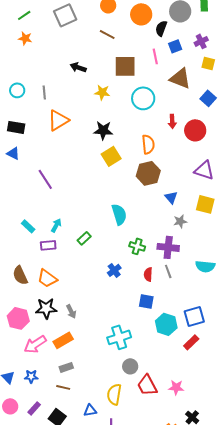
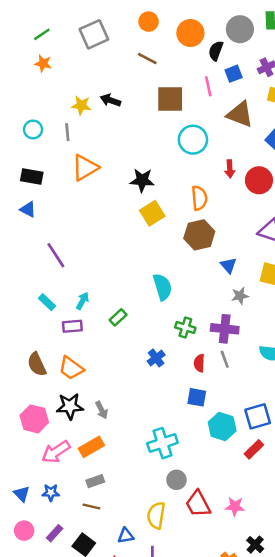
yellow star: (102, 92) -> (81, 105), moved
purple line: (45, 179) -> (56, 255), moved

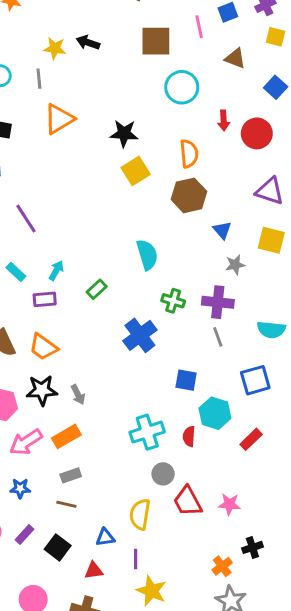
brown triangle: (240, 114) -> (235, 58), size x0.7
blue cross: (156, 358) -> (140, 335), size x1.6
red semicircle: (199, 363) -> (189, 436), moved
blue square: (258, 416) -> (255, 380), moved
black cross: (255, 545) -> (252, 547), turned 30

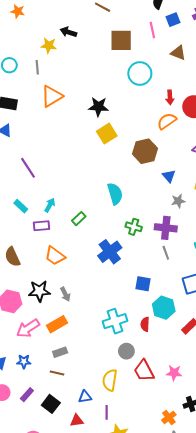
black arrow: (88, 43) -> (68, 32), moved
orange semicircle: (189, 154) -> (167, 121), moved, turned -120
orange trapezoid: (43, 347) -> (55, 256), moved

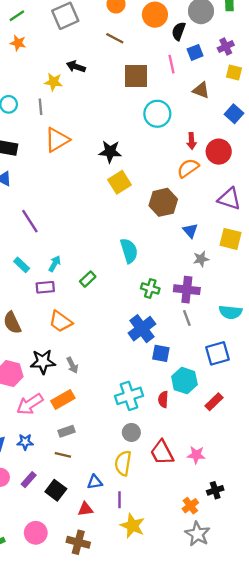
blue cross: (110, 252) -> (142, 329), moved
gray circle: (126, 351) -> (131, 432), moved

